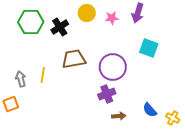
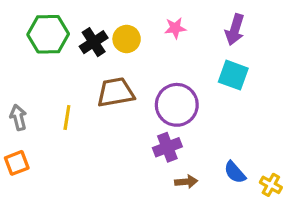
yellow circle: (87, 13) -> (127, 39), moved
purple arrow: (138, 13) -> (235, 30), moved
gray arrow: (21, 79) -> (18, 117), moved

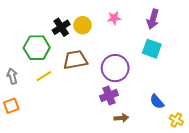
green hexagon: (48, 34) -> (37, 48), moved
yellow line: (67, 117) -> (44, 76), turned 49
blue semicircle: (235, 172) -> (157, 102), moved

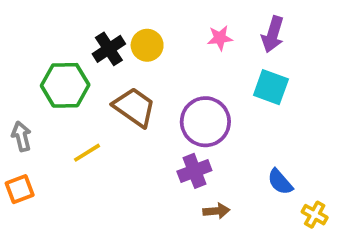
pink star: (114, 18) -> (220, 38), moved
brown trapezoid: (75, 60) -> (134, 107), turned 45
yellow line: (44, 76) -> (87, 153), moved

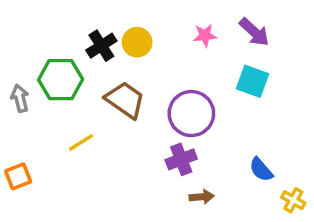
purple arrow: (273, 34) -> (254, 32), turned -64
gray arrow: (21, 136) -> (20, 98), moved

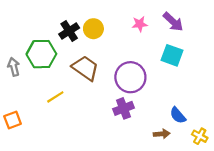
brown arrow: (202, 197) -> (162, 134), moved

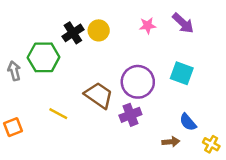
cyan square: (172, 55) -> (182, 73), moved
brown trapezoid: (85, 68) -> (99, 95), moved
yellow line: (55, 97) -> (58, 114), moved, turned 60

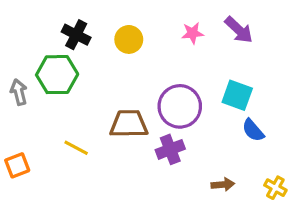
black cross: (73, 33) -> (76, 35), moved, turned -30
brown trapezoid: (99, 95) -> (129, 124), turned -36
blue semicircle: (188, 122) -> (253, 130), moved

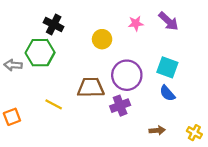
yellow circle: (129, 39) -> (102, 39), moved
gray arrow: (19, 92) -> (13, 65), turned -72
blue semicircle: (253, 130) -> (167, 93), moved

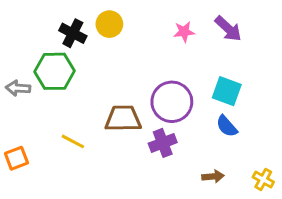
yellow circle: (102, 39) -> (109, 24), moved

